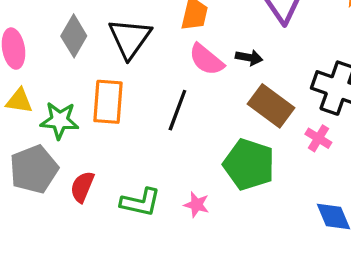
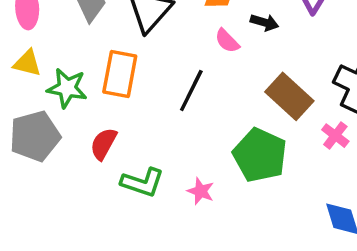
black arrow: (249, 58) -> (265, 22), moved
pink semicircle: (206, 60) -> (227, 41), size x0.7
red semicircle: (82, 187) -> (103, 144), moved

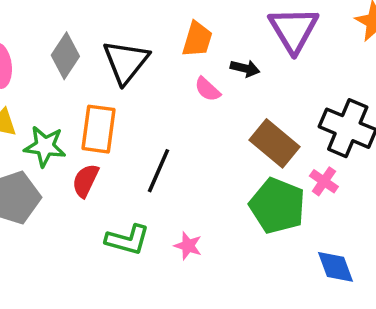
black line: (191, 90) -> (159, 171), moved
red semicircle: (103, 144) -> (85, 181), moved
green pentagon: (260, 155) -> (277, 206), moved

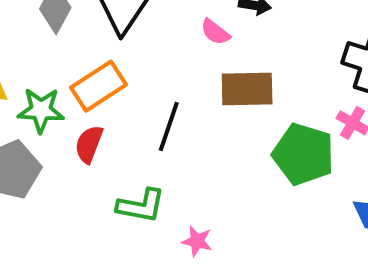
orange rectangle: (98, 129) -> (98, 86), turned 54
brown rectangle: (274, 143) -> (247, 89), moved, turned -36
pink star: (188, 246) -> (197, 241), moved

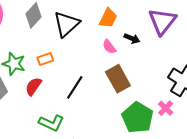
orange rectangle: (98, 86) -> (45, 59), size x0.6
brown rectangle: (247, 89) -> (118, 79), turned 48

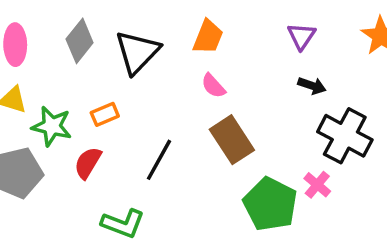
purple triangle: (162, 21) -> (301, 36), size x0.6
black arrow: (132, 38) -> (312, 86), moved

